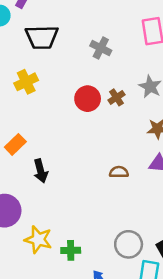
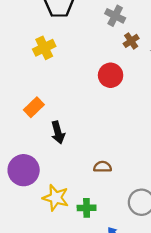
brown cross: (116, 97) -> (131, 41), moved
red circle: (88, 99) -> (111, 75), moved
brown semicircle: (119, 172) -> (103, 167), moved

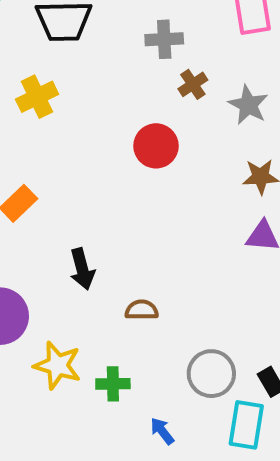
gray cross: (115, 16) -> (164, 39), turned -30
black arrow: (58, 132) -> (82, 269), moved

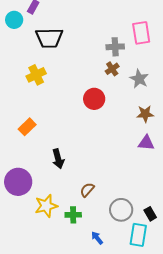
gray cross: (164, 39) -> (115, 47), moved
brown semicircle: (142, 310) -> (87, 190), moved, turned -49
yellow star: (58, 365) -> (46, 206), turned -30

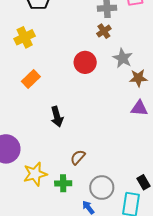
gray star: (139, 79) -> (123, 58), moved
orange rectangle: (27, 127) -> (31, 79), moved
black arrow: (58, 159) -> (57, 117), moved
gray circle: (121, 210) -> (102, 188), moved

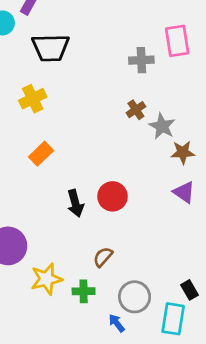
brown cross: (104, 31) -> (136, 110), moved
red circle: (85, 62) -> (112, 196), moved
purple triangle: (139, 108) -> (184, 192), turned 30

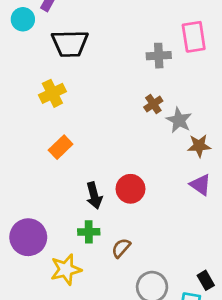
green cross: (84, 291) -> (89, 232), moved

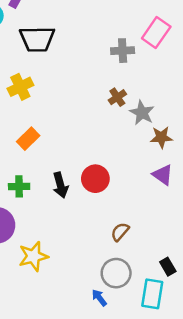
pink rectangle: (194, 37) -> (156, 33), turned 44
green cross: (89, 232) -> (19, 186), moved
brown semicircle: (121, 248) -> (120, 232), moved

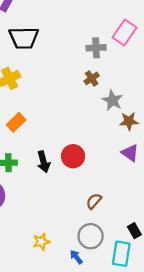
brown cross: (117, 97) -> (92, 78), moved
yellow star: (33, 256) -> (41, 242), moved, size x0.7

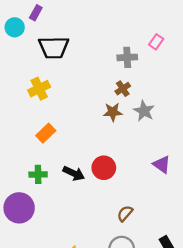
pink rectangle: (125, 32) -> (156, 42), size x0.6
brown star: (129, 121) -> (113, 112), moved
black arrow: (43, 162) -> (74, 173), turned -50

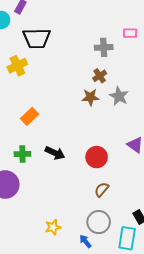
pink rectangle: (156, 42) -> (130, 33), turned 56
yellow cross: (39, 89) -> (17, 66), moved
red circle: (104, 168) -> (97, 157), moved

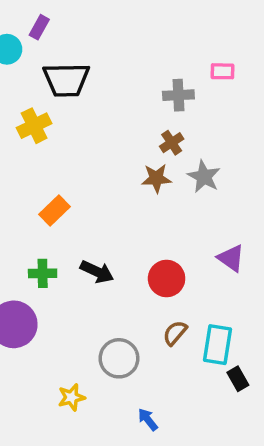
gray circle: (99, 222) -> (119, 358), moved
yellow star: (53, 227) -> (71, 397), moved
cyan rectangle: (127, 238) -> (217, 345), moved

